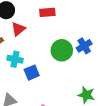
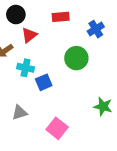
blue cross: (84, 46) -> (96, 29), moved

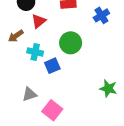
green circle: (76, 58) -> (71, 43), moved
pink square: (57, 128) -> (52, 110), moved

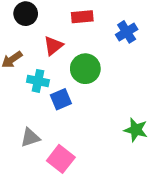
red triangle: (39, 21) -> (53, 46), moved

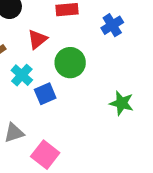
cyan cross: (38, 81) -> (22, 75), turned 30
green star: (136, 130) -> (122, 103), moved

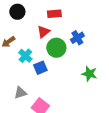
blue cross: (112, 25) -> (77, 38), moved
red triangle: (37, 39) -> (43, 32), moved

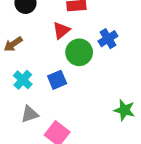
cyan cross: (25, 56) -> (23, 80), moved
green star: (89, 74) -> (124, 110), moved

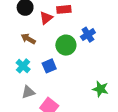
red triangle: (61, 30) -> (46, 18), moved
brown arrow: (13, 44) -> (28, 39), moved, turned 64

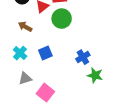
blue cross: (88, 35) -> (83, 57), moved
green circle: (66, 45) -> (62, 19), moved

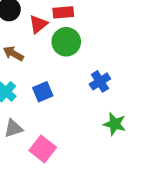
blue cross: (83, 57) -> (100, 81), moved

